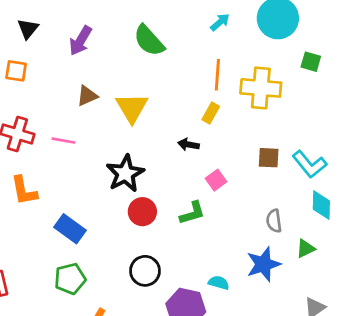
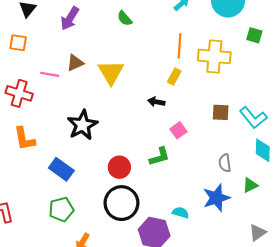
green semicircle: (149, 41) -> (125, 18), size x0.6
pink line: (63, 141) -> (50, 74), moved
black star: (125, 173) -> (82, 125), moved
red circle: (142, 212) -> (119, 167), moved
black circle: (145, 271) -> (121, 203), size x1.4

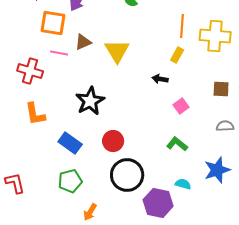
orange square: (18, 43) -> (53, 23), moved, size x1.5
green L-shape: (159, 157) -> (177, 144), moved, turned -125
gray semicircle: (225, 163) -> (225, 126), moved, turned 96
red circle: (119, 167) -> (113, 141), moved

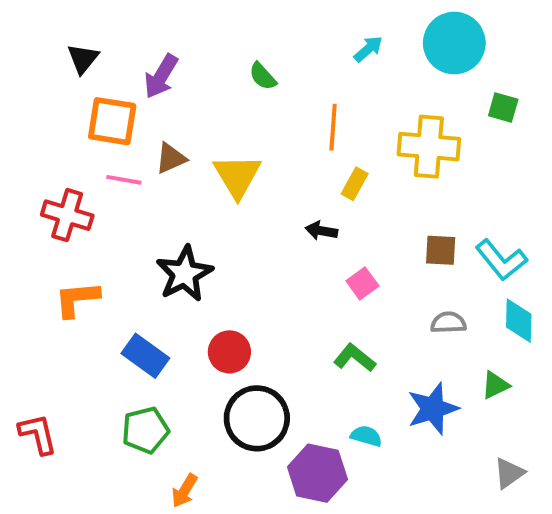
orange line: (182, 26) -> (333, 127), moved
orange L-shape: (35, 114) -> (77, 299), turned 95

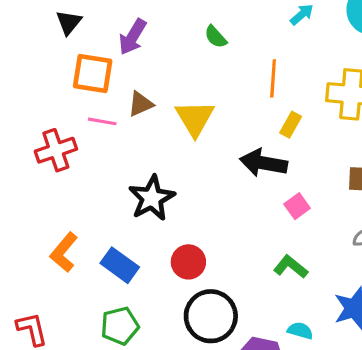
red cross: (67, 215) -> (56, 150), turned -36
black arrow: (321, 231) -> (263, 163), size x1.8
orange L-shape: (77, 299) -> (64, 252), moved, turned -45

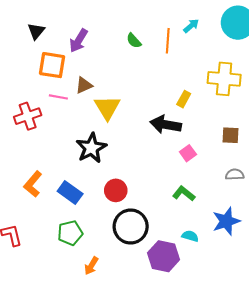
orange line: (273, 78) -> (168, 41), moved
yellow triangle: (195, 118) -> (107, 108), moved

